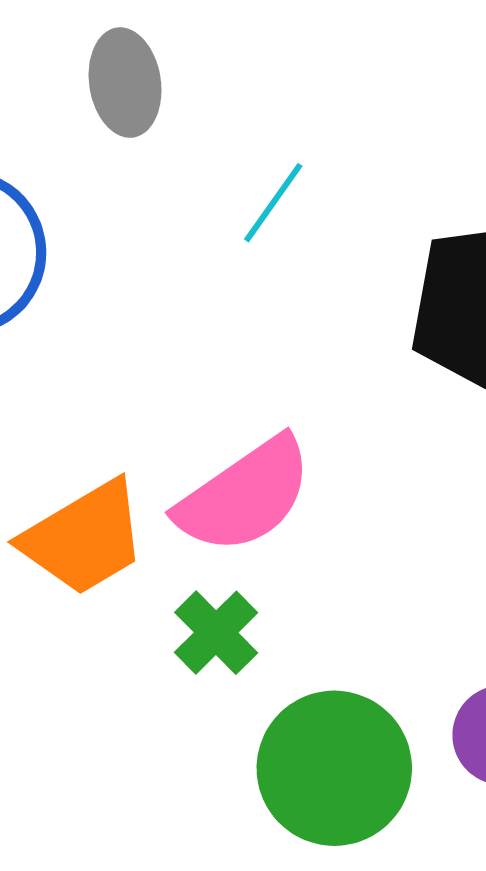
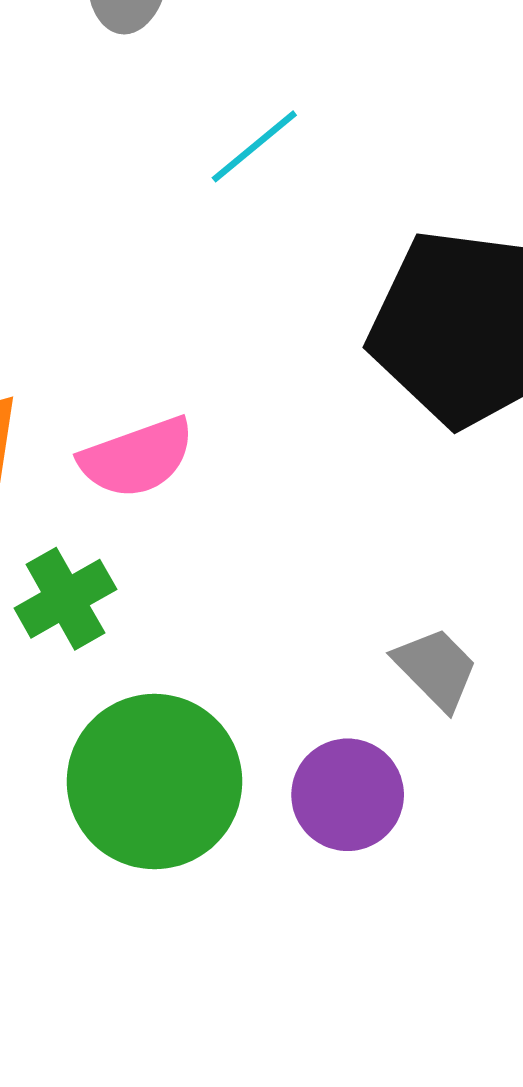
pink semicircle: (245, 496) -> (137, 458), size x0.7

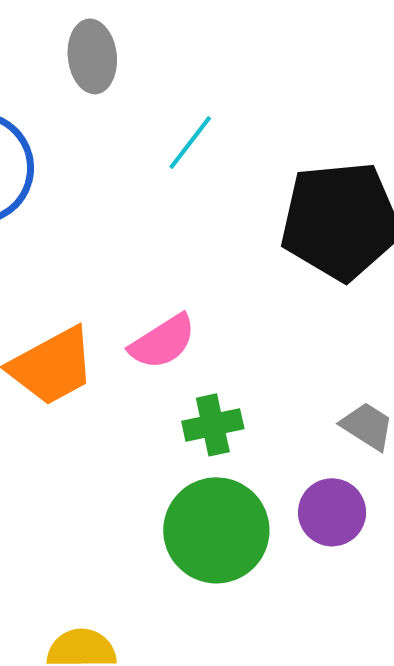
green cross: (65, 599) -> (213, 425), moved, turned 30

